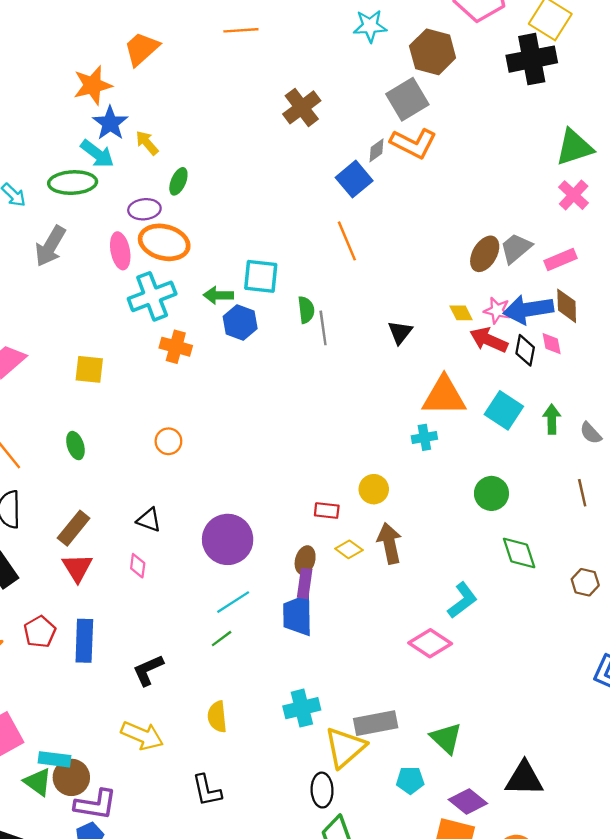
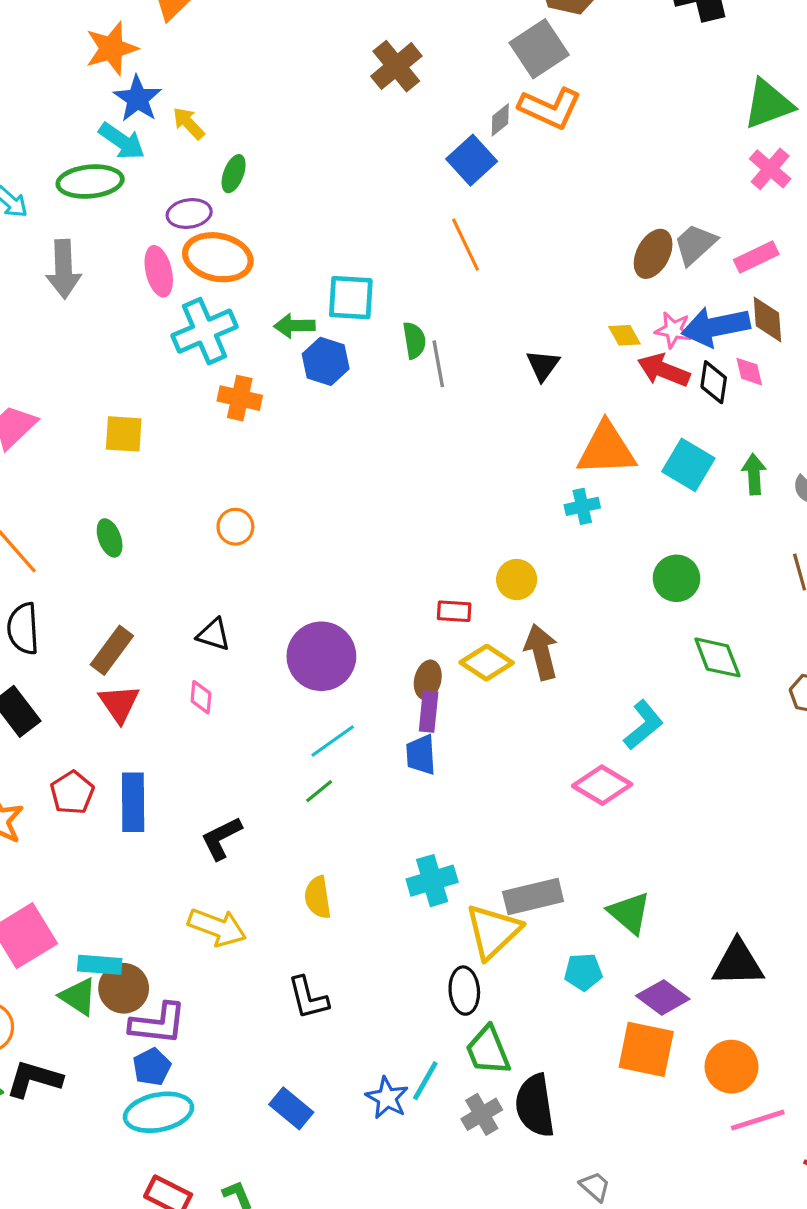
gray arrow: (50, 246) -> (64, 269), turned -30
yellow diamond: (349, 549) -> (487, 663), size x1.4
blue trapezoid: (298, 615) -> (421, 755), size x0.7

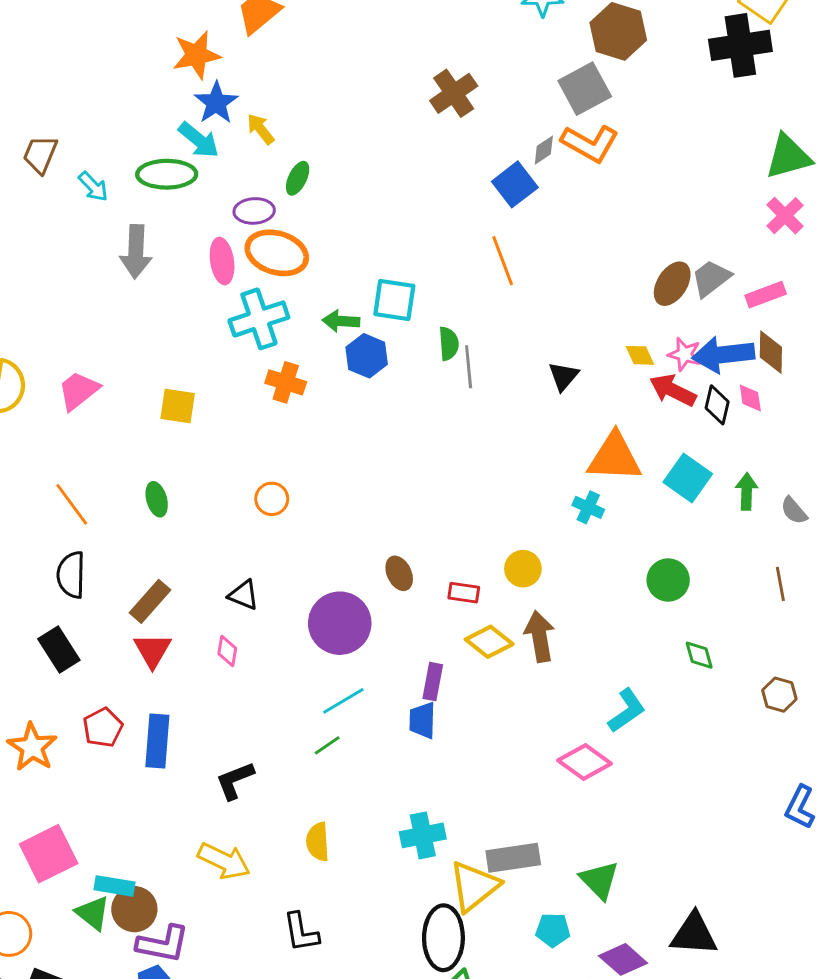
cyan cross: (582, 506) -> (588, 507), turned 32
green diamond: (717, 657) -> (699, 655), size x0.7
brown ellipse: (428, 680) -> (399, 573), moved, turned -44
black ellipse: (464, 991) -> (443, 938), size x1.5

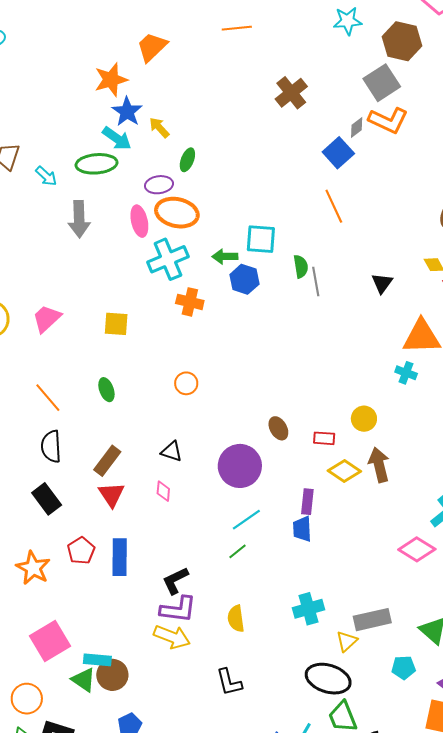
yellow triangle: (474, 886) -> (347, 641), size x0.6
black ellipse: (443, 938) -> (328, 679), turned -69
purple L-shape: (163, 944) -> (178, 609), moved

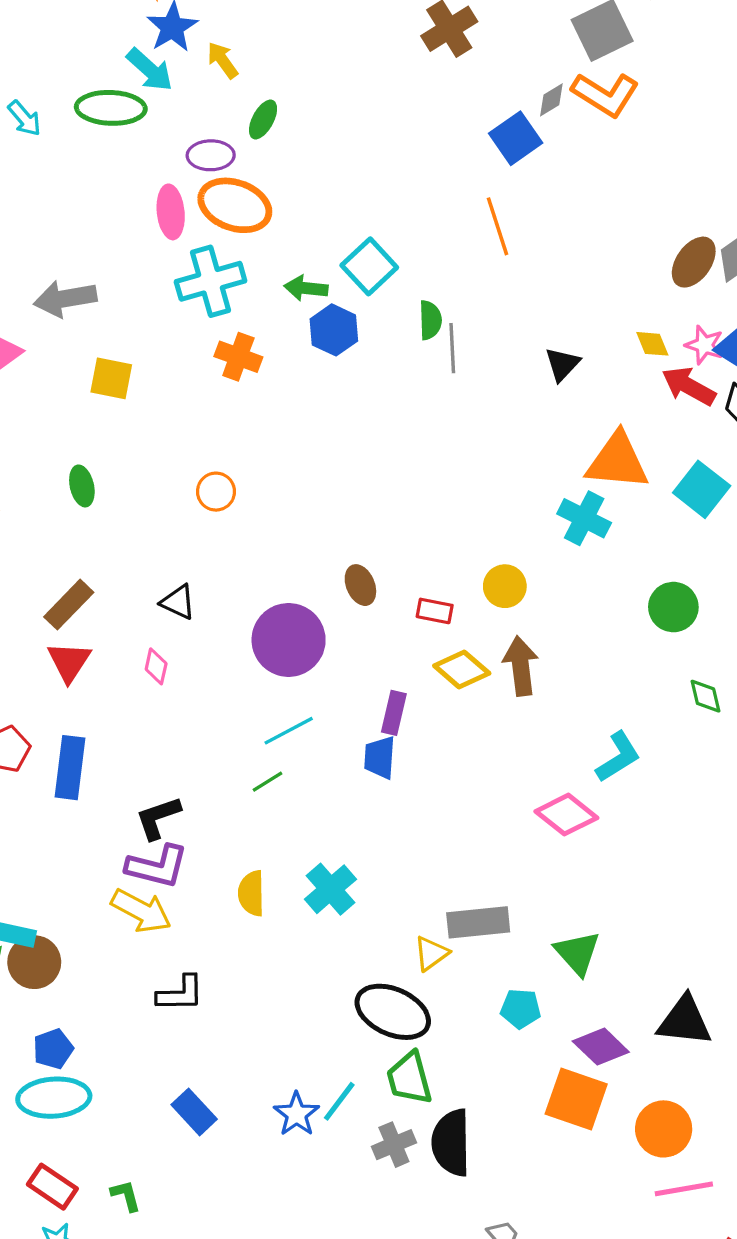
gray arrow: (79, 219) -> (65, 299), moved, turned 75
cyan square: (261, 239) -> (369, 266), turned 36
cyan cross: (406, 373) -> (584, 518), size x1.4
cyan cross: (308, 609) -> (331, 889), moved, turned -32
black L-shape: (229, 682) -> (180, 994), moved, turned -84

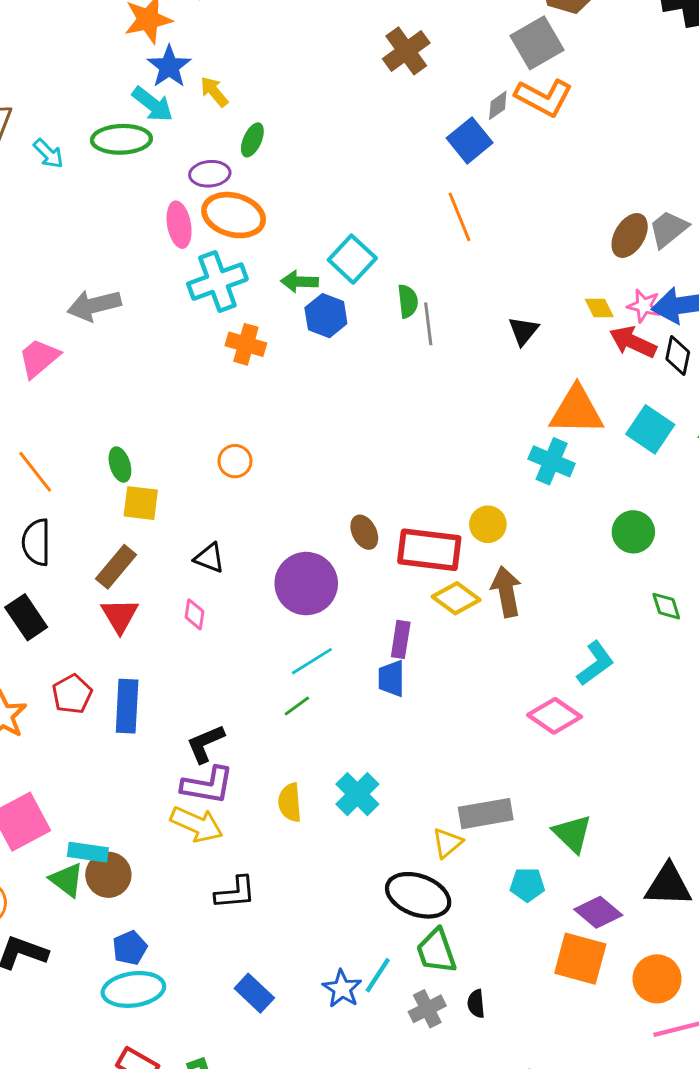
yellow square: (111, 378) -> (141, 503), moved
red rectangle: (435, 611) -> (429, 550), size x2.0
black semicircle: (451, 1143) -> (476, 1004), size x0.5

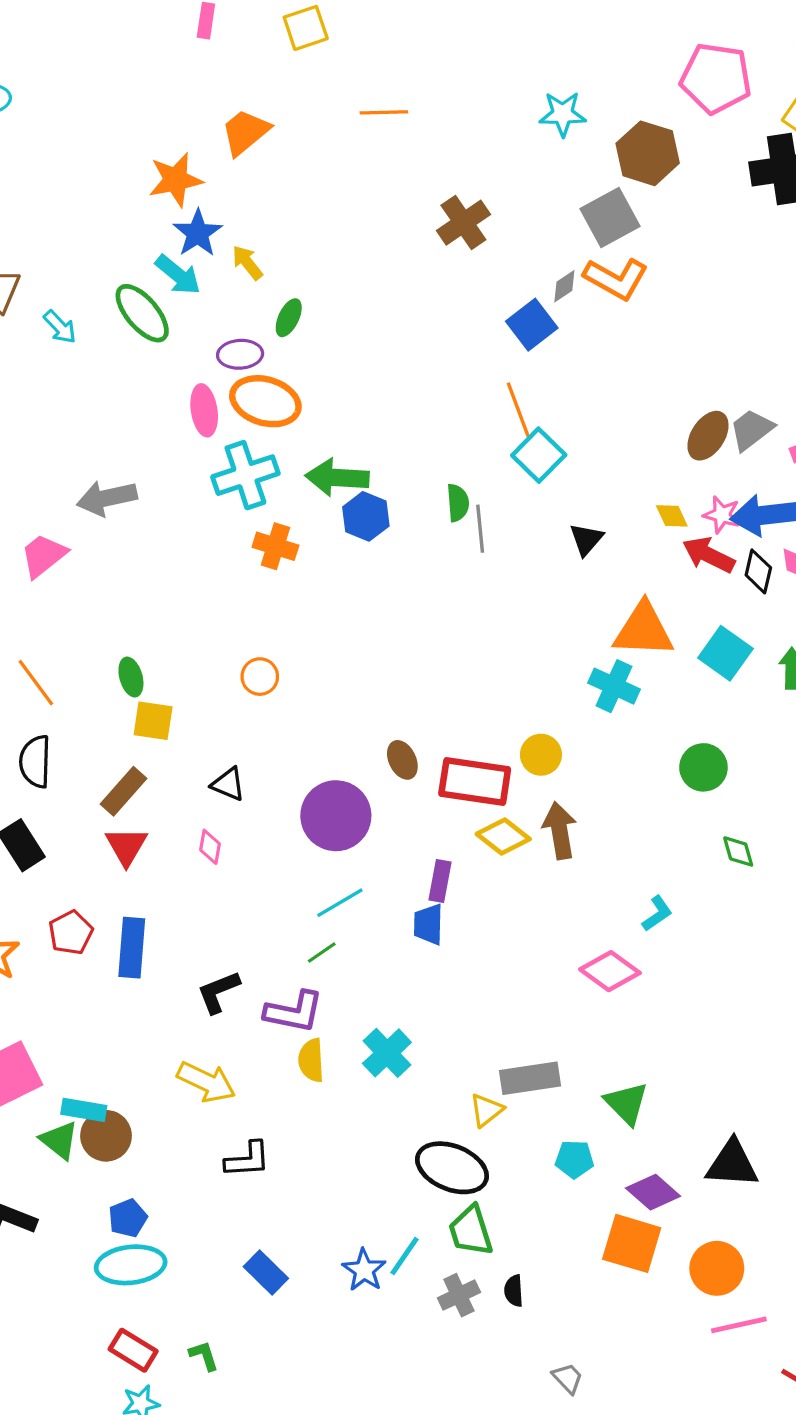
green ellipse: (121, 139) -> (142, 313), turned 50
cyan square: (352, 259) -> (539, 455), moved
green arrow: (299, 282) -> (337, 478), size x1.5
cyan L-shape: (595, 663) -> (657, 914), size x0.7
purple L-shape: (208, 785) -> (294, 1012), moved

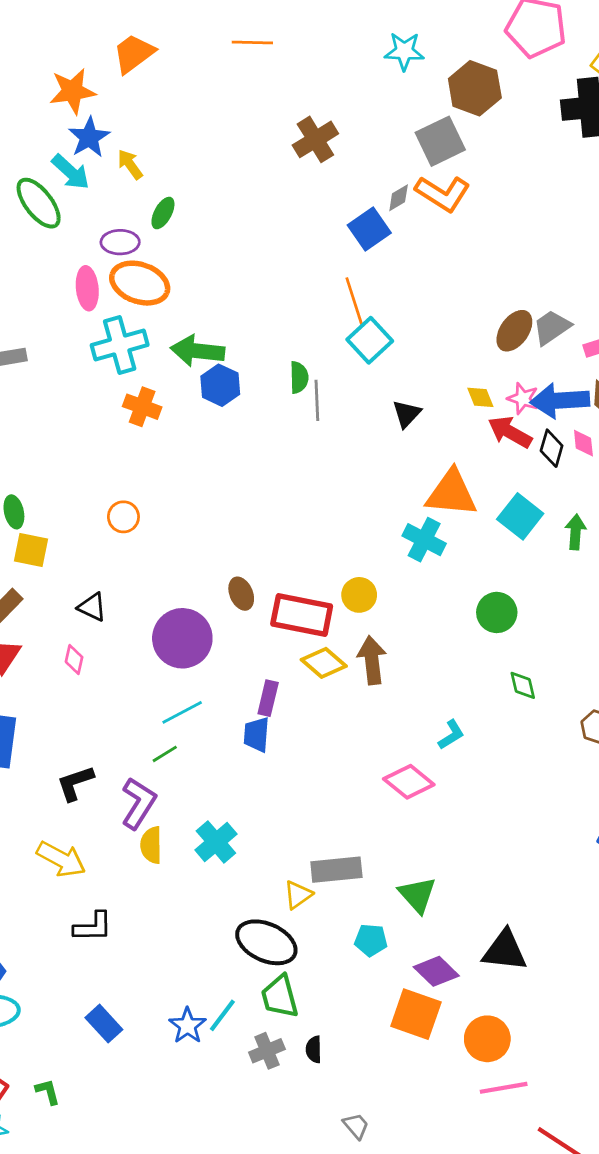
purple L-shape: (294, 1012) -> (139, 803), turned -72

